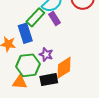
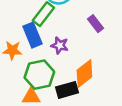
purple rectangle: (54, 19) -> (96, 24), moved
purple star: (46, 54) -> (60, 45), moved

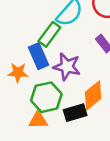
purple star: (60, 45) -> (67, 67), size x1.5

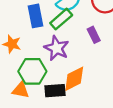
green rectangle: (49, 34) -> (61, 19), moved
blue rectangle: (39, 56) -> (35, 16), moved

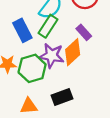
green hexagon: (32, 71) -> (32, 68), moved
orange diamond: (74, 79) -> (73, 52), moved

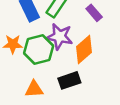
orange diamond: (73, 52) -> (84, 50), moved

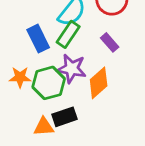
black rectangle: (69, 80) -> (64, 117), moved

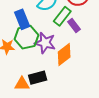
green rectangle: (68, 34) -> (62, 16), moved
green hexagon: (49, 83) -> (26, 37), moved

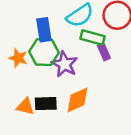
green rectangle: (62, 16) -> (92, 37), turned 54
orange diamond: (64, 54) -> (78, 100), moved

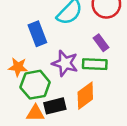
green rectangle: (92, 37) -> (95, 64), moved
green hexagon: (44, 52) -> (35, 85), moved

